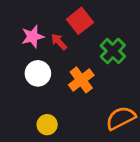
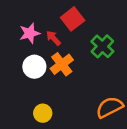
orange cross: (81, 80) -> (62, 64), moved

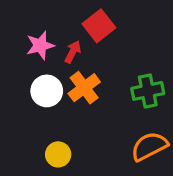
red arrow: (53, 38) -> (73, 52), turned 70
green cross: (102, 46) -> (148, 91), moved, turned 35

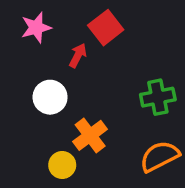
pink star: (40, 45) -> (36, 28), moved
orange cross: (84, 88) -> (90, 135), moved

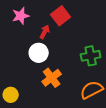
white circle: (50, 97) -> (39, 53), moved
yellow circle: (62, 165) -> (11, 95), moved

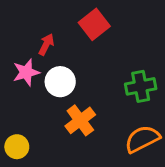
pink star: (21, 16) -> (26, 72), moved
red arrow: (45, 32) -> (46, 44), moved

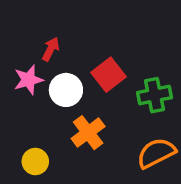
red square: (94, 24) -> (109, 75), moved
yellow circle: (17, 147) -> (35, 161), moved

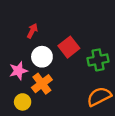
pink star: (28, 80) -> (18, 71), moved
orange cross: (88, 133) -> (42, 84), moved

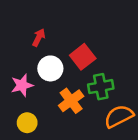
green cross: (98, 60) -> (101, 87), moved
orange cross: (42, 84) -> (71, 101), moved

